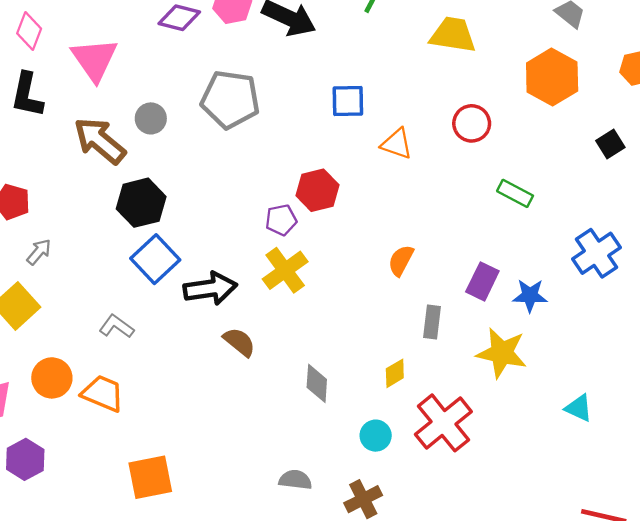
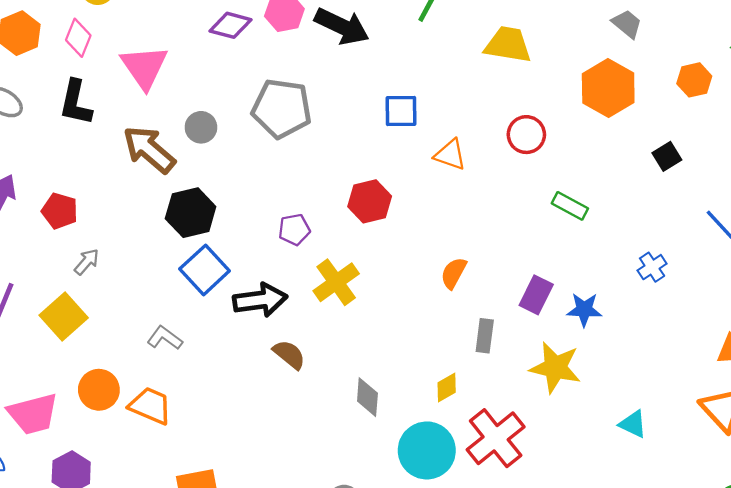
purple pentagon: (281, 220) -> (294, 230), moved
blue cross: (596, 253) -> (652, 267), size x0.6
cyan circle: (376, 436) -> (427, 450), size x1.8

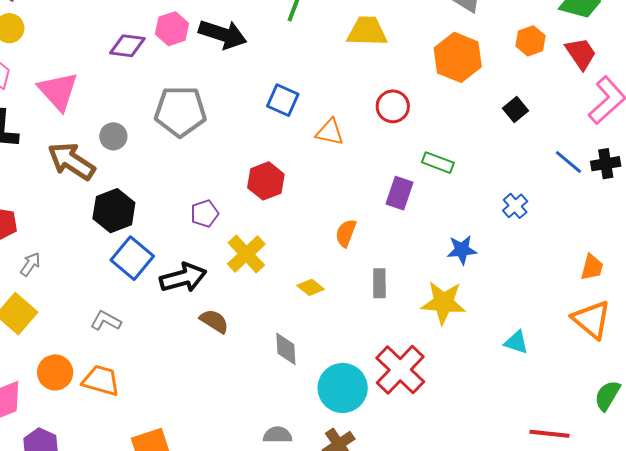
blue square: (401, 111) -> (283, 100), turned 32
purple rectangle: (536, 295) -> (400, 193), moved
yellow diamond: (447, 388) -> (311, 287), moved, turned 76

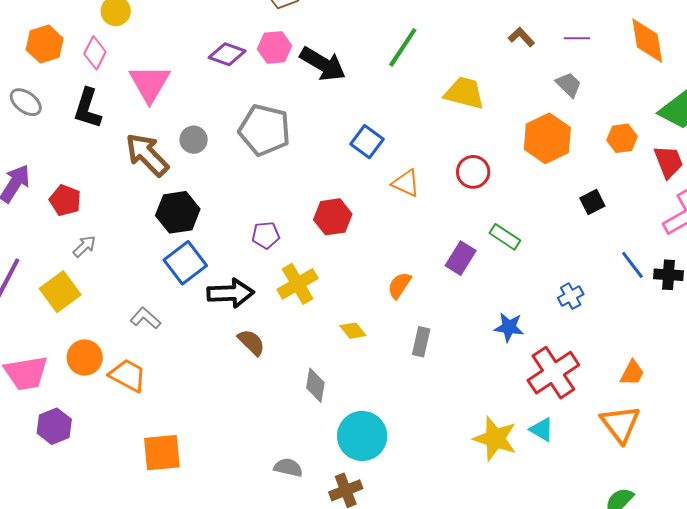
yellow star: (443, 303) -> (495, 439), moved
red cross: (400, 370) -> (553, 373), moved

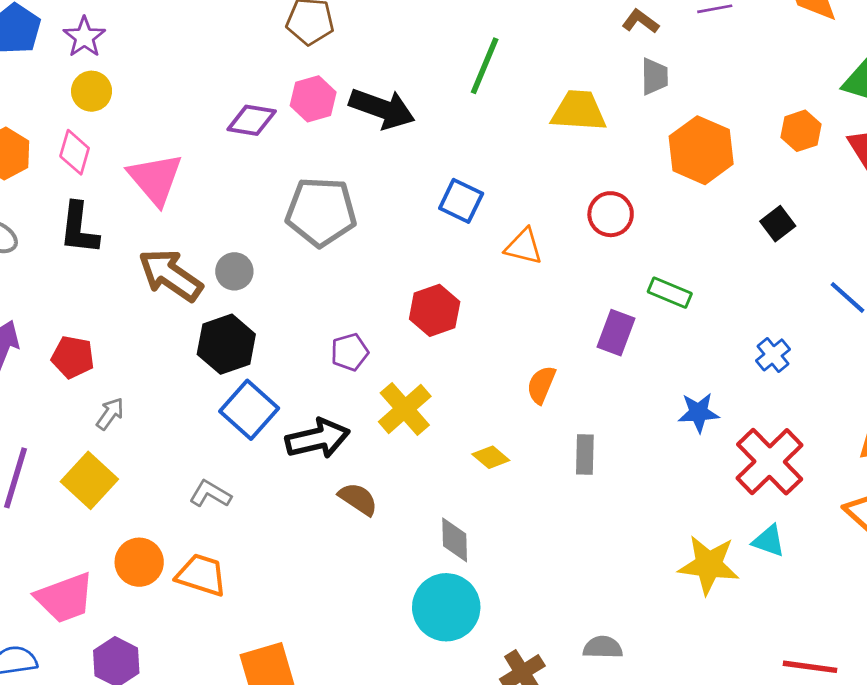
gray trapezoid: (569, 85) -> (655, 76), moved, turned 56
gray circle: (194, 140) -> (234, 271), moved
cyan circle: (362, 436) -> (446, 607), moved
gray semicircle: (288, 468) -> (603, 647), moved

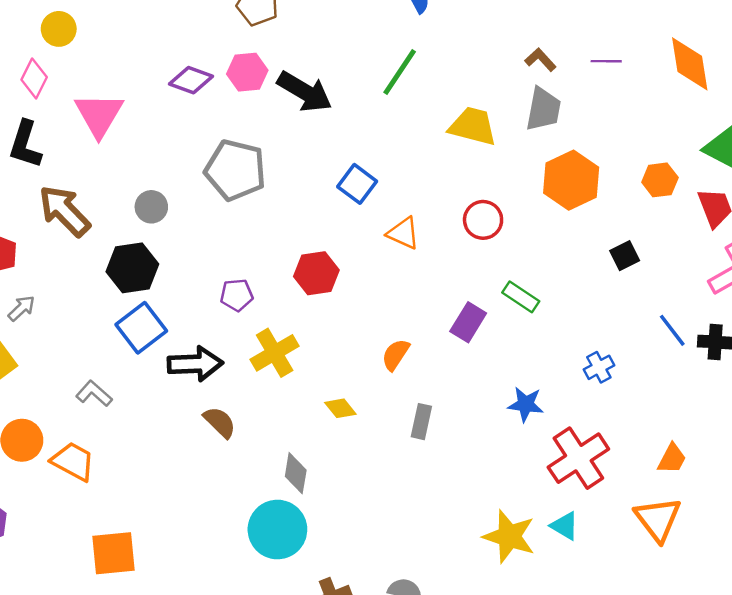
gray trapezoid: (655, 76) -> (543, 109), size x1.4
brown arrow: (170, 275) -> (64, 211), moved

